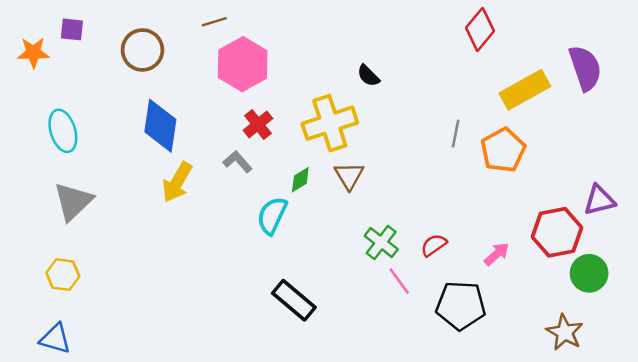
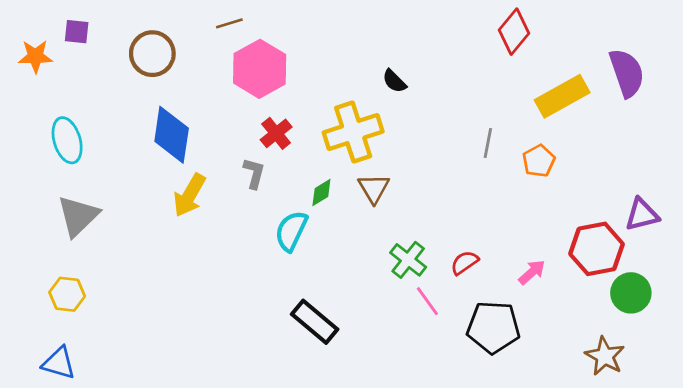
orange pentagon: (503, 150) -> (539, 161), size x0.7
gray L-shape: (237, 162) -> (254, 173), turned 56

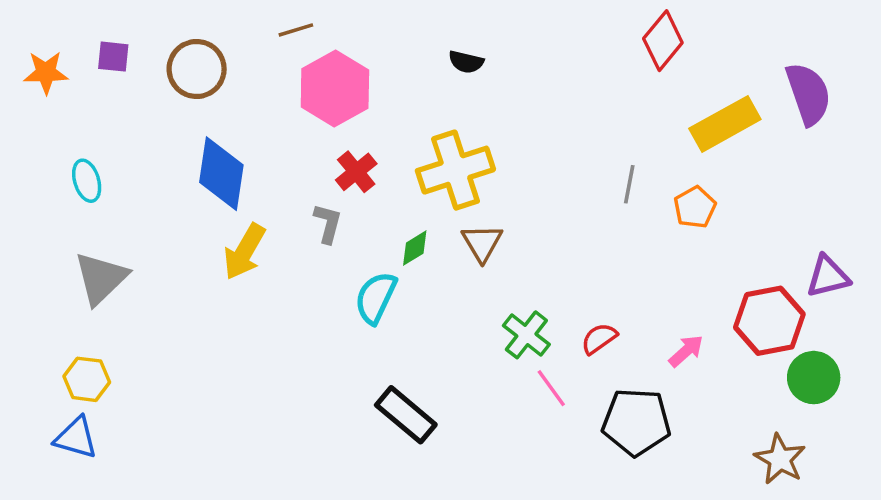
purple square: (77, 32) -> (113, 57), moved
black semicircle: (394, 81) -> (466, 62), moved, turned -32
cyan ellipse: (67, 140) -> (87, 181), size x0.7
blue triangle: (59, 363) -> (76, 438), moved

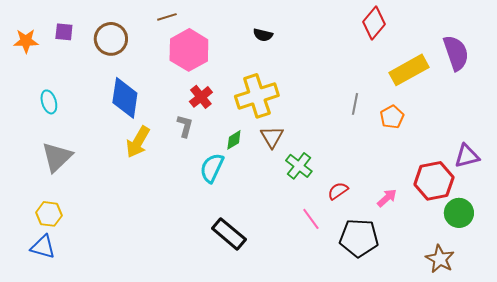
green cross: (526, 335) -> (299, 166), moved

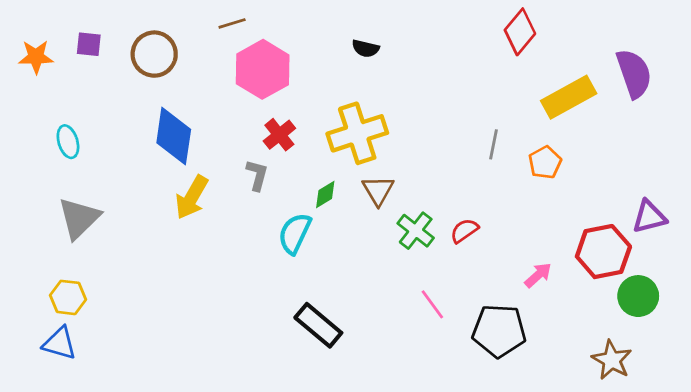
red semicircle: (338, 191) -> (464, 231), moved

